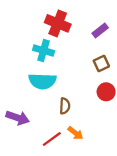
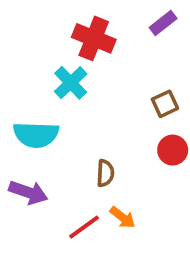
purple rectangle: (100, 30) -> (163, 23), moved
cyan cross: (44, 51) -> (71, 83), turned 30
cyan semicircle: (42, 81) -> (36, 135), moved

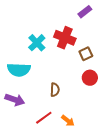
red cross: (94, 38) -> (65, 38), moved
orange arrow: (123, 217) -> (68, 121), moved

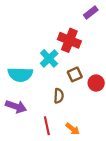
cyan cross: (37, 43) -> (49, 58), moved
brown square: (86, 54) -> (75, 74), moved
red line: (44, 118) -> (47, 126), turned -66

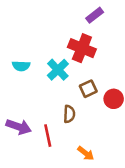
purple rectangle: (91, 12) -> (95, 15), moved
cyan semicircle: (20, 74) -> (21, 66), moved, size x0.6
red line: (47, 126) -> (48, 136), moved

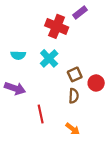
red cross: (82, 48) -> (57, 26), moved
brown semicircle: (69, 114) -> (74, 96), moved
purple arrow: (19, 127) -> (15, 88), moved

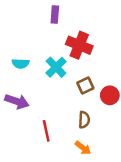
purple rectangle: (80, 13) -> (55, 15), moved, turned -48
red cross: (57, 26) -> (79, 45), moved
brown semicircle: (74, 96) -> (84, 120), moved

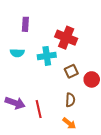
purple rectangle: (55, 15) -> (25, 24), moved
cyan cross: (56, 67) -> (47, 56), turned 36
purple arrow: (17, 101) -> (15, 103), moved

